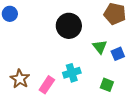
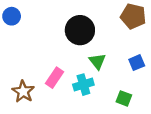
green triangle: (100, 47) -> (97, 61), moved
pink rectangle: (47, 85) -> (54, 78), moved

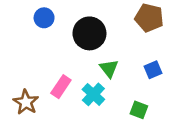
blue circle: (12, 16) -> (44, 18), moved
cyan cross: (83, 85) -> (93, 94), turned -30

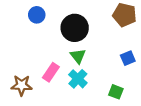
green triangle: (109, 68) -> (78, 56), moved
brown star: (26, 102) -> (22, 85), turned -30

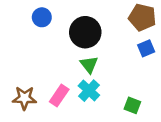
blue square: (128, 58) -> (146, 48), moved
pink rectangle: (51, 72) -> (59, 95), moved

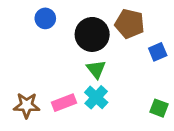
brown pentagon: (142, 17) -> (130, 24), moved
pink rectangle: (59, 95) -> (64, 103), turned 35
green square: (132, 105) -> (159, 108), moved

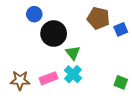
black circle: (92, 34) -> (54, 34), moved
blue square: (158, 52) -> (121, 29), moved

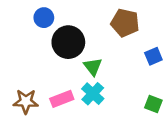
blue square: (121, 29) -> (153, 56), moved

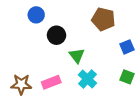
black circle: (68, 42) -> (57, 35), size x0.7
cyan cross: (93, 94) -> (87, 79), moved
green square: (153, 104) -> (127, 77), moved

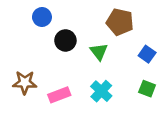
blue square: (127, 47) -> (147, 54), turned -32
green triangle: (77, 55) -> (99, 52), moved
brown star: (21, 84) -> (25, 82), moved

